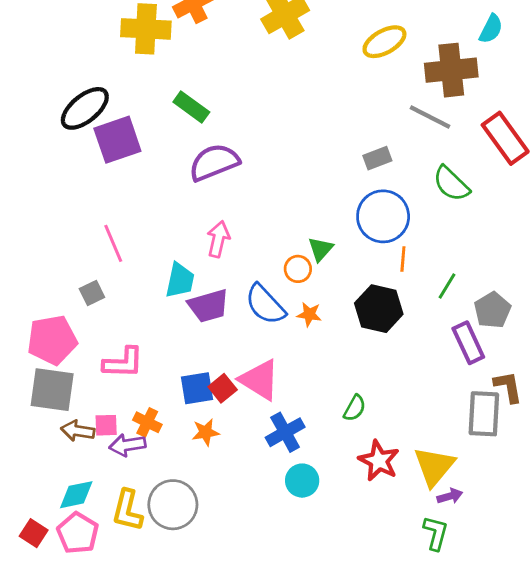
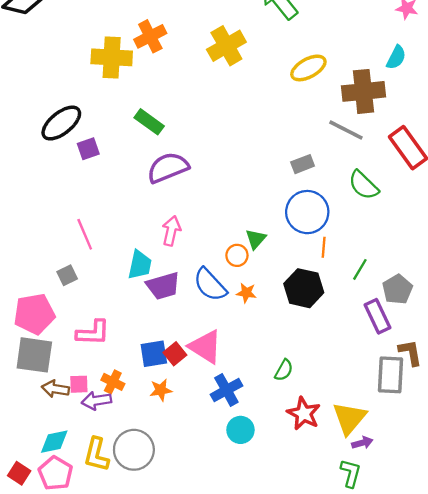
purple square: (117, 140) -> (88, 149), size x0.6

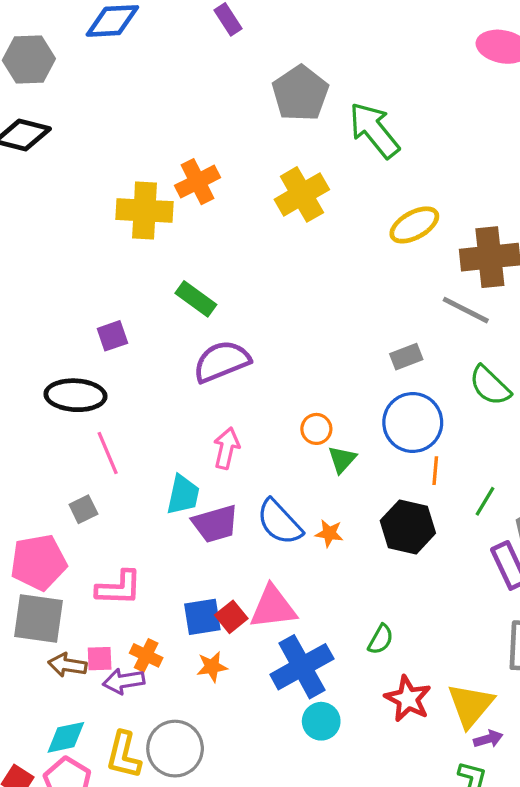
black ellipse: (61, 123) -> (75, 395), moved, turned 42
orange circle: (237, 255) -> (316, 429), moved
pink triangle: (205, 347) -> (273, 607), turned -39
blue cross: (226, 390) -> (302, 667), size x1.4

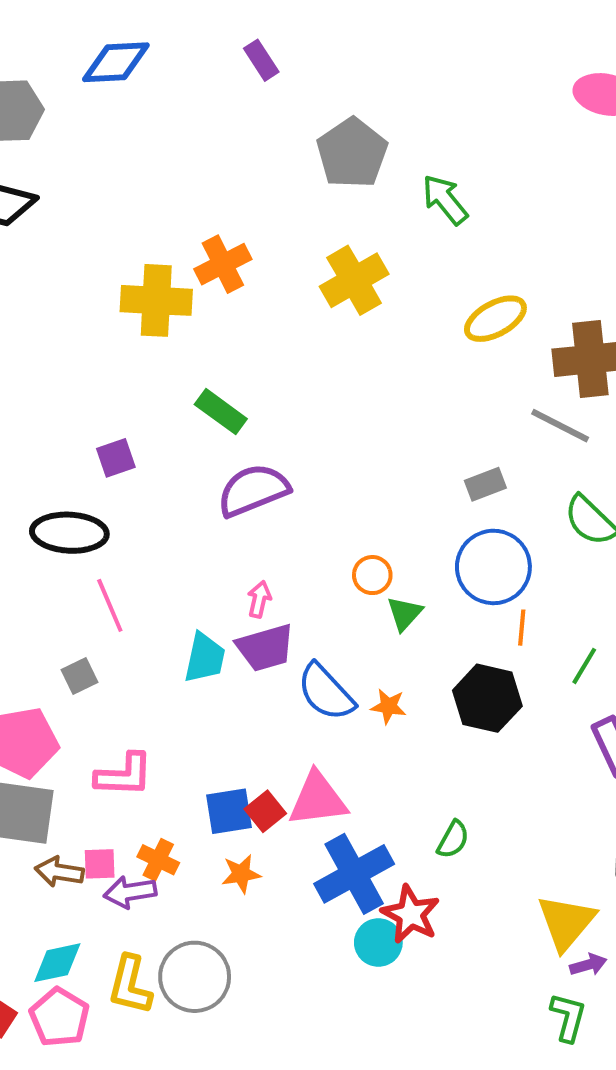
green arrow: (374, 130) -> (445, 200), size x0.7
pink arrow: (226, 448) -> (259, 599), size x0.7
purple trapezoid: (215, 524) -> (265, 648), moved
red star: (408, 699) -> (411, 914), moved

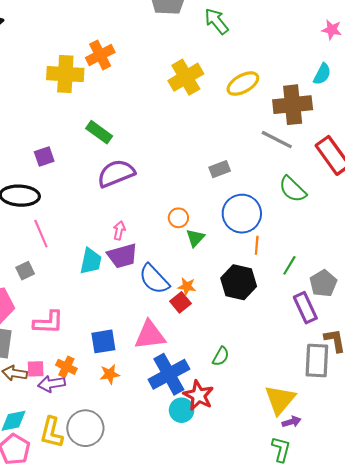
yellow cross: (354, 280) -> (186, 77), moved
gray rectangle: (485, 484) -> (220, 169), moved
red square: (265, 811) -> (181, 302), moved

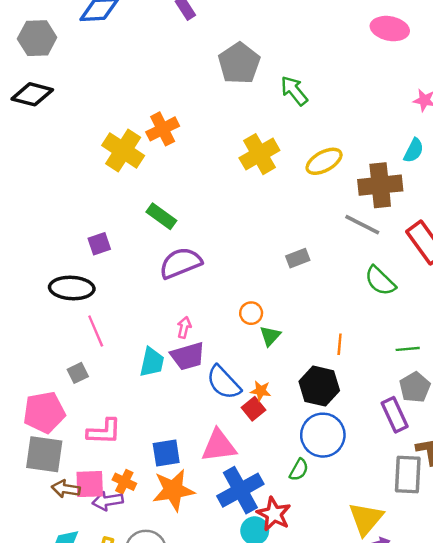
yellow cross: (65, 74) -> (123, 150), turned 30
blue circle: (242, 214) -> (323, 435), moved
green line: (289, 265) -> (408, 349), moved, turned 54
pink square: (36, 369) -> (90, 484), size x1.5
orange star: (110, 374) -> (173, 490), size x1.8

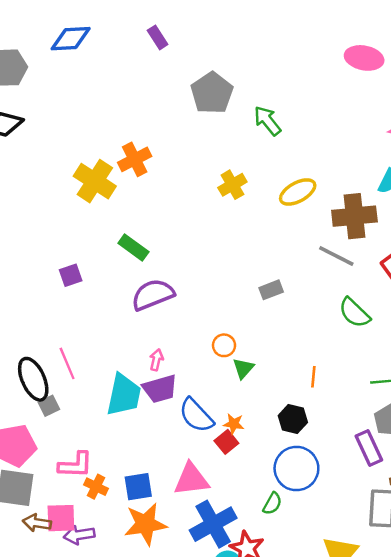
yellow cross: (259, 154) -> (232, 185), size x0.7
black ellipse: (72, 288) -> (33, 379), moved, turned 63
cyan trapezoid: (152, 362) -> (124, 395), size x1.4
black hexagon: (319, 386) -> (293, 419), size x0.7
orange cross: (124, 482) -> (96, 487), moved

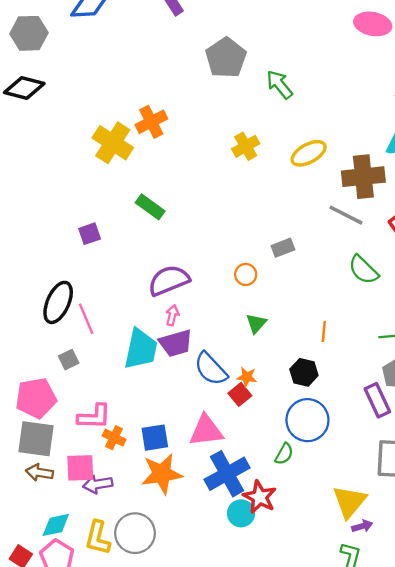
purple semicircle: (153, 295) -> (169, 280), moved
orange circle: (224, 345) -> (246, 274), moved
black ellipse: (33, 379) -> (58, 302), moved, turned 48
brown arrow: (37, 523) -> (39, 473), moved

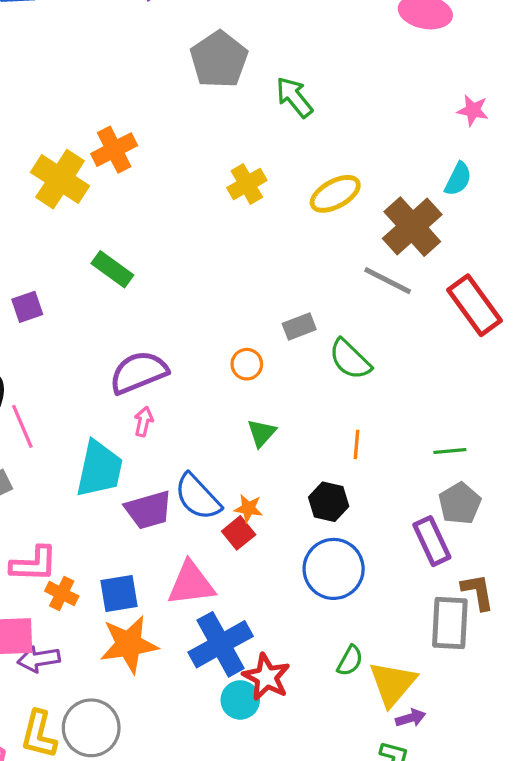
brown cross: (363, 177) -> (412, 227), turned -36
green semicircle: (363, 270) -> (350, 359), moved
purple trapezoid: (176, 343) -> (148, 510), moved
green semicircle: (284, 454) -> (350, 661), moved

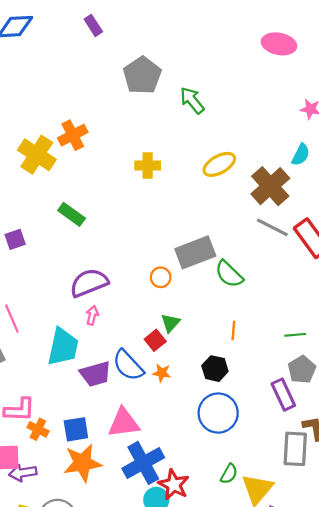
yellow cross: (247, 184) -> (148, 166), moved, turned 30
gray line: (388, 281) -> (272, 227), moved
gray rectangle: (299, 327) -> (195, 252), size x1.8
red square: (239, 533) -> (155, 340), moved

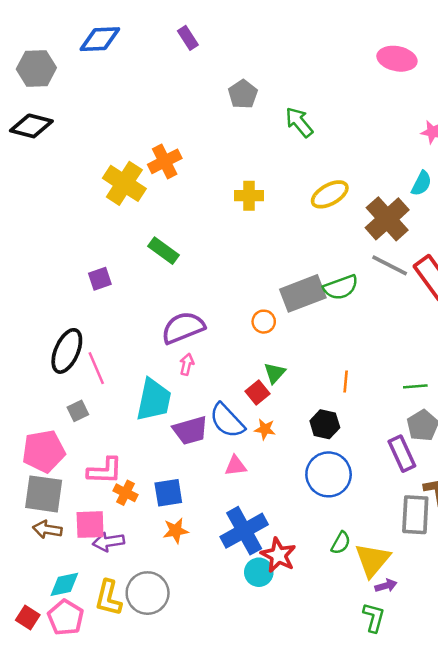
gray pentagon: (142, 75) -> (243, 94), size x0.7
green semicircle: (229, 274) -> (341, 287), moved, turned -64
pink triangle: (124, 423) -> (236, 466), moved, size x0.6
orange star: (82, 463) -> (176, 531), size x0.6

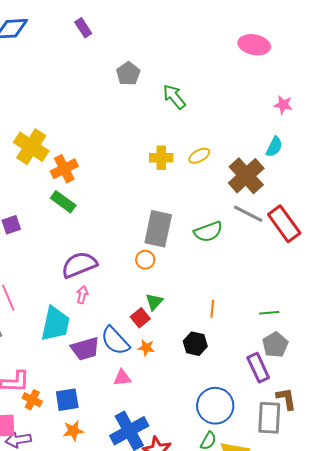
orange cross: (165, 161) -> (64, 169), moved
yellow ellipse: (330, 194) -> (199, 156), size x0.7
yellow cross: (249, 196) -> (161, 158), moved
gray rectangle: (303, 293) -> (158, 229), moved, turned -57
blue circle: (329, 474) -> (215, 406), moved

